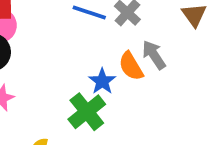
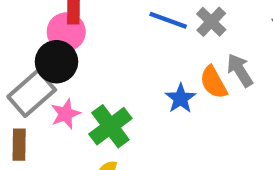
green cross: (87, 112) -> (110, 126), moved

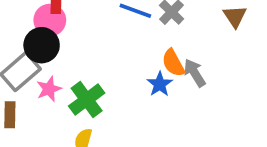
gray arrow: (240, 70) -> (195, 73), moved
blue star: (180, 98) -> (160, 84), moved

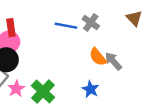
blue star: (160, 84) -> (90, 89), moved

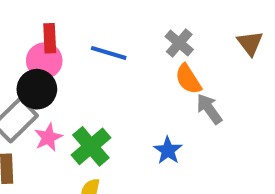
blue line: (66, 26) -> (109, 53), moved
orange semicircle: (98, 57) -> (188, 79), moved

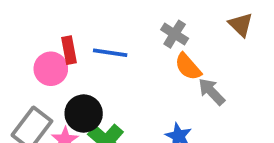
red rectangle: (50, 38) -> (69, 50), moved
black circle: (37, 89) -> (84, 114), moved

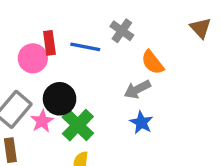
gray cross: (175, 34) -> (122, 31), moved
gray arrow: (212, 92) -> (137, 89), moved, turned -76

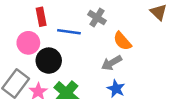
red rectangle: (49, 43) -> (41, 17), moved
black circle: (60, 99) -> (49, 61), moved

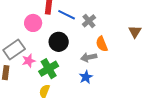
blue line: (69, 32) -> (67, 15), moved
black circle: (49, 61) -> (59, 42), moved

